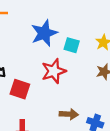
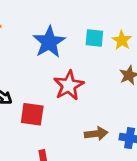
cyan square: (72, 45) -> (94, 38), moved

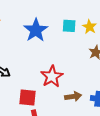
red star: (69, 85) -> (52, 76), moved
red square: (32, 114) -> (28, 97), moved

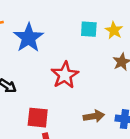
blue star: (36, 30) -> (29, 38), moved
red star: (52, 76) -> (65, 75), moved

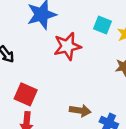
red star: (65, 75) -> (67, 46), moved

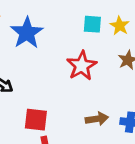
red star: (67, 46) -> (82, 66), moved

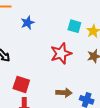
blue star: (27, 33) -> (28, 23), size x0.6

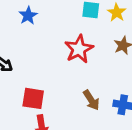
brown arrow: (64, 93) -> (91, 100), turned 63

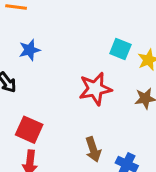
blue star: (28, 16) -> (29, 50), moved

